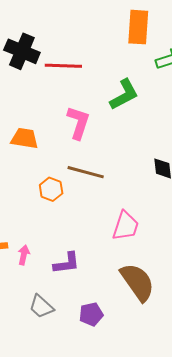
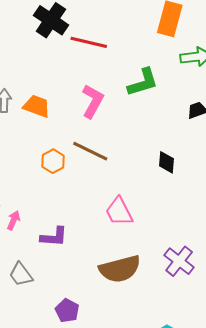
pink trapezoid: (126, 226) -> (119, 212), turned 124
brown semicircle: (137, 282) -> (120, 269), turned 99
purple pentagon: (91, 314) -> (67, 311), moved, turned 30

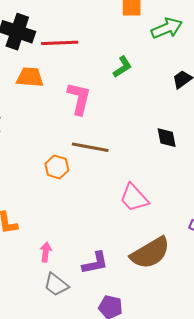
green L-shape: (143, 82) -> (122, 67), size x0.7
orange trapezoid: (37, 106) -> (30, 77), moved
pink arrow: (13, 220) -> (46, 252), moved
purple L-shape: (54, 237) -> (95, 263), moved

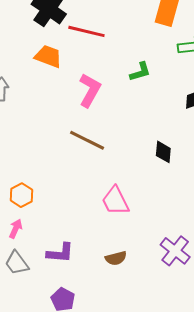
orange hexagon: (57, 167) -> (21, 195), moved
brown semicircle: (150, 253) -> (116, 258), size x0.5

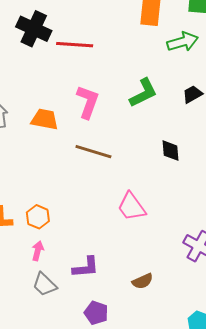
orange trapezoid: (48, 56) -> (45, 119), moved
green L-shape: (140, 72) -> (143, 93), moved, size x1.4
brown semicircle: (116, 258) -> (143, 281), moved

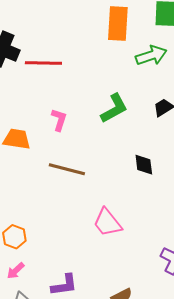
pink L-shape: (88, 102) -> (59, 120), size x0.7
pink arrow: (38, 251) -> (16, 271), turned -144

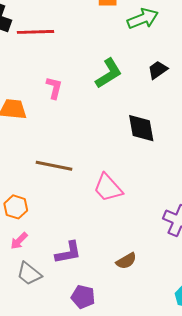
black diamond: (144, 165) -> (141, 128), size x1.4
brown line: (67, 169) -> (54, 166), moved

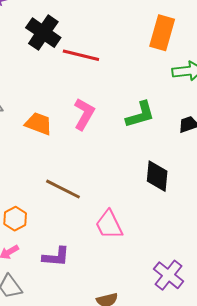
pink L-shape: (54, 88) -> (84, 114), size x1.4
purple L-shape: (68, 253) -> (56, 257), moved

